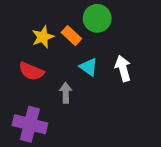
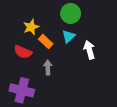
orange rectangle: (71, 36) -> (46, 42), moved
cyan triangle: (89, 67) -> (69, 36), moved, turned 40

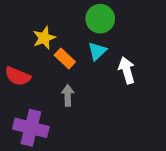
red semicircle: (23, 52) -> (18, 76), moved

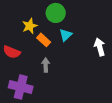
green circle: (100, 19) -> (56, 13), moved
white arrow: (127, 70) -> (100, 47), moved

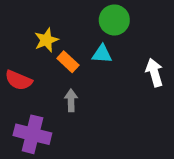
green circle: (56, 13) -> (114, 20), moved
cyan triangle: (66, 35) -> (102, 54), turned 48

